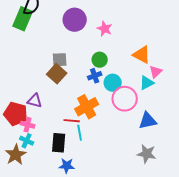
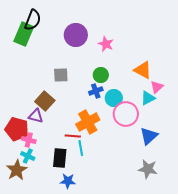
brown square: (57, 74) -> (45, 101), moved
blue triangle: (148, 121) -> (149, 136), turned -30

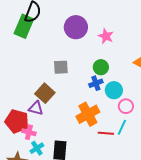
pink circle: (126, 114) -> (126, 106), size x0.6
red line: (73, 136) -> (106, 133), moved
cyan line: (81, 148) -> (122, 127), moved, turned 35
cyan cross: (28, 156) -> (37, 148), moved, turned 32

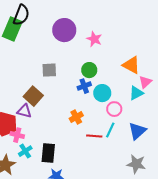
orange cross: (88, 114) -> (76, 117), size x0.6

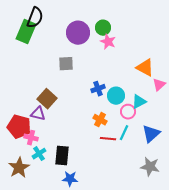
gray square: (49, 70) -> (66, 64), moved
green circle: (89, 70) -> (103, 28), moved
cyan triangle: (136, 93) -> (139, 102), moved
orange cross: (76, 117) -> (100, 120), moved, turned -32

